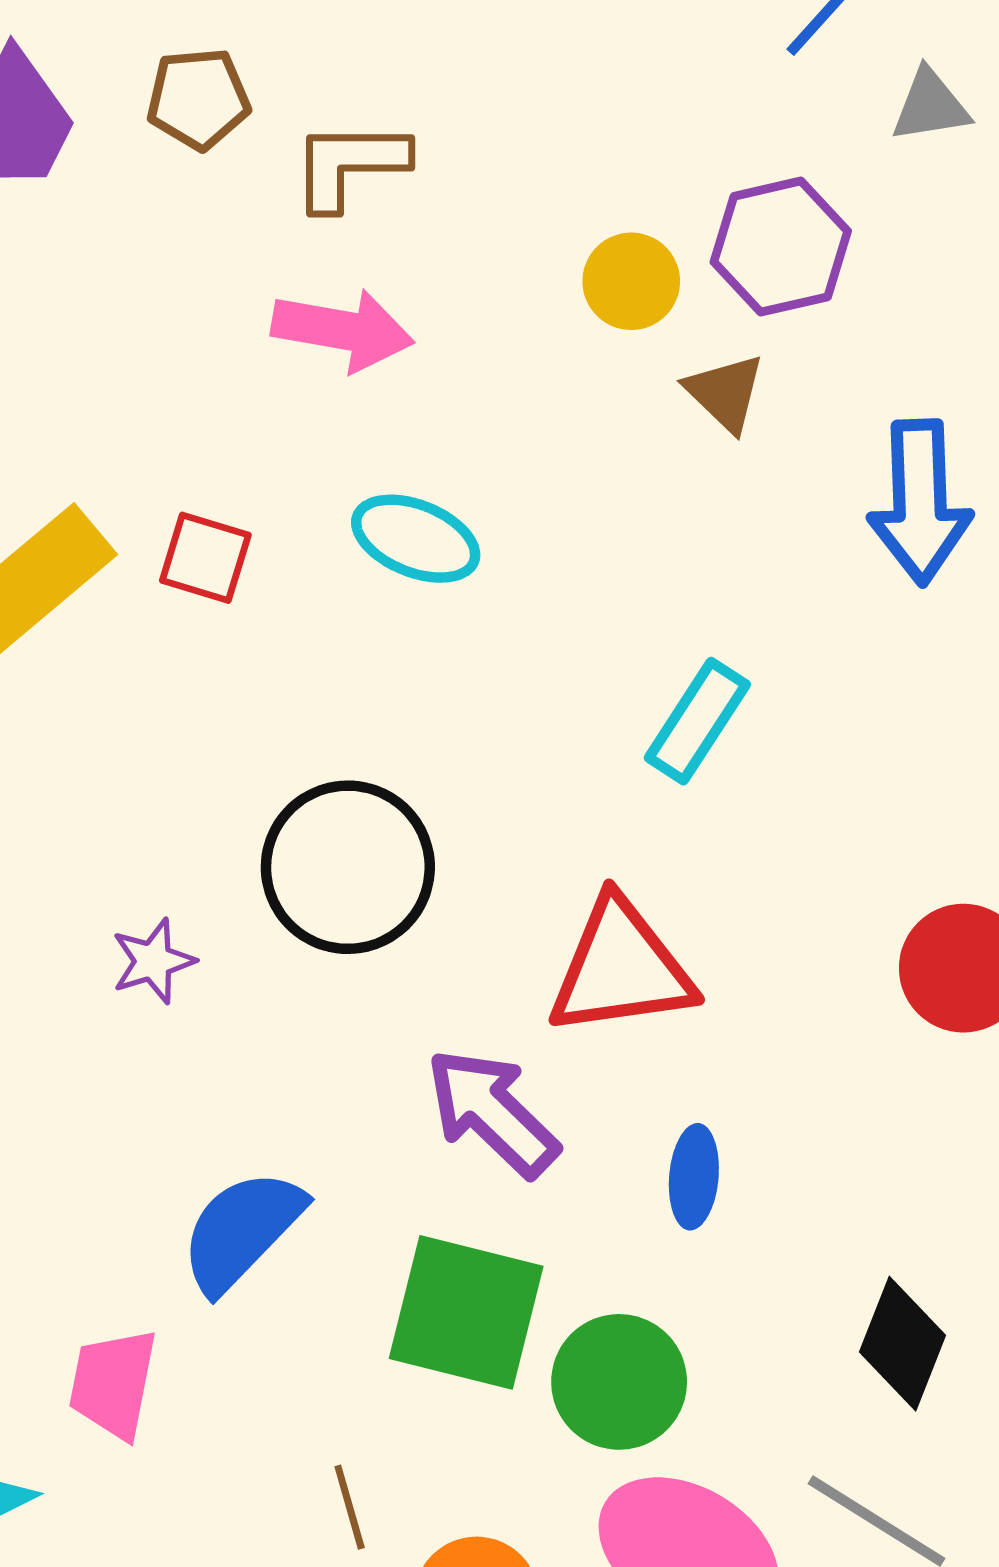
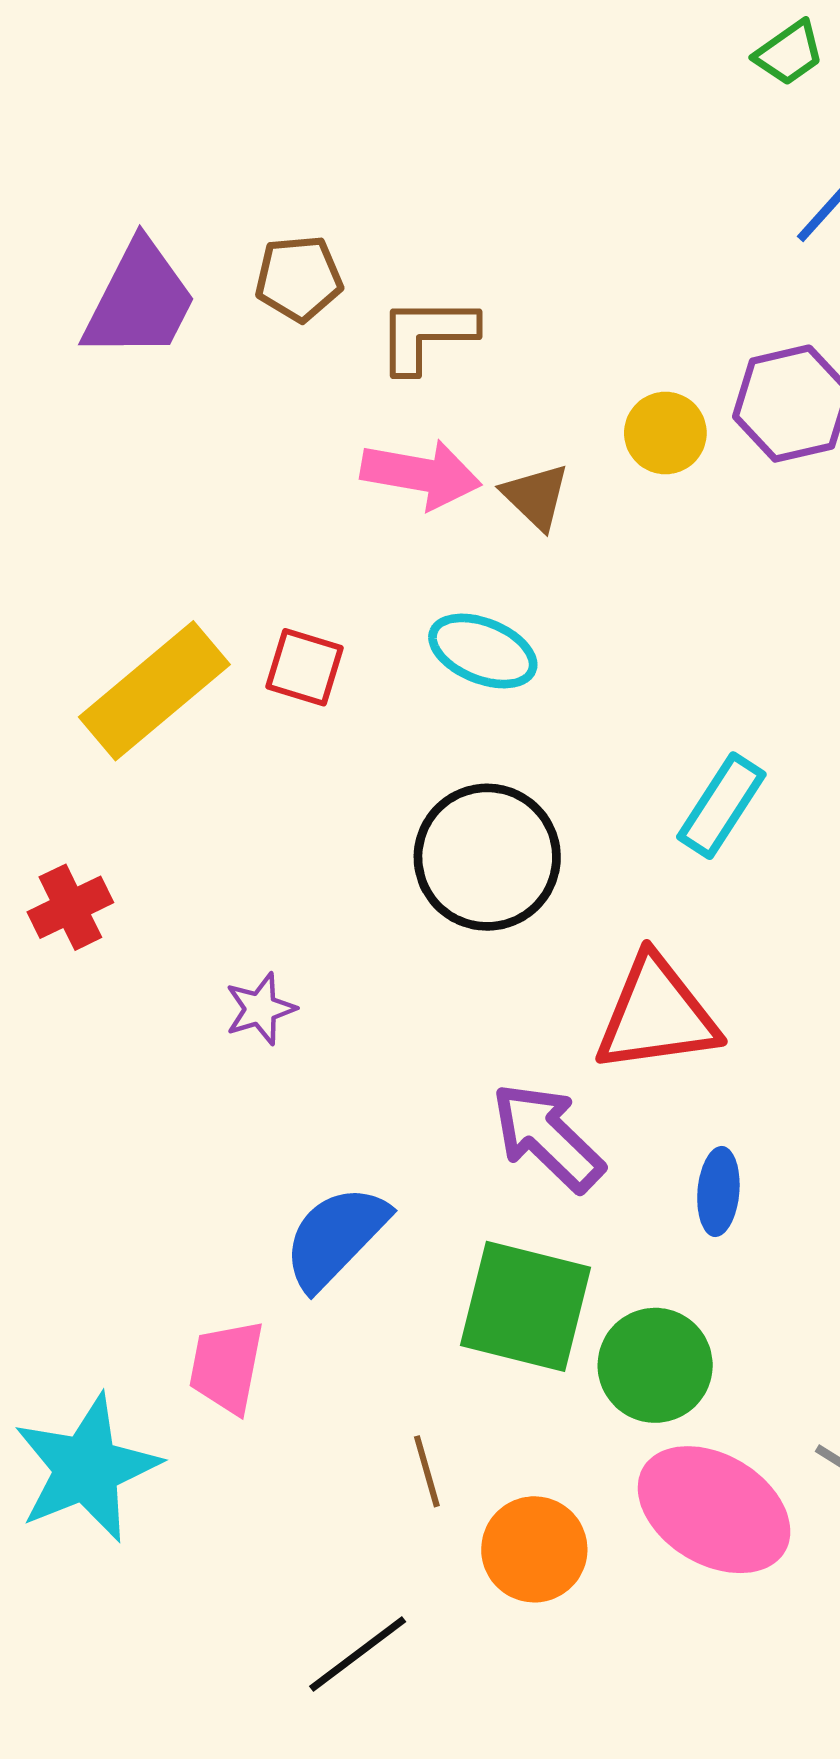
brown triangle: (725, 393) -> (536, 496), moved
black circle: (348, 867) -> (487, 857), moved

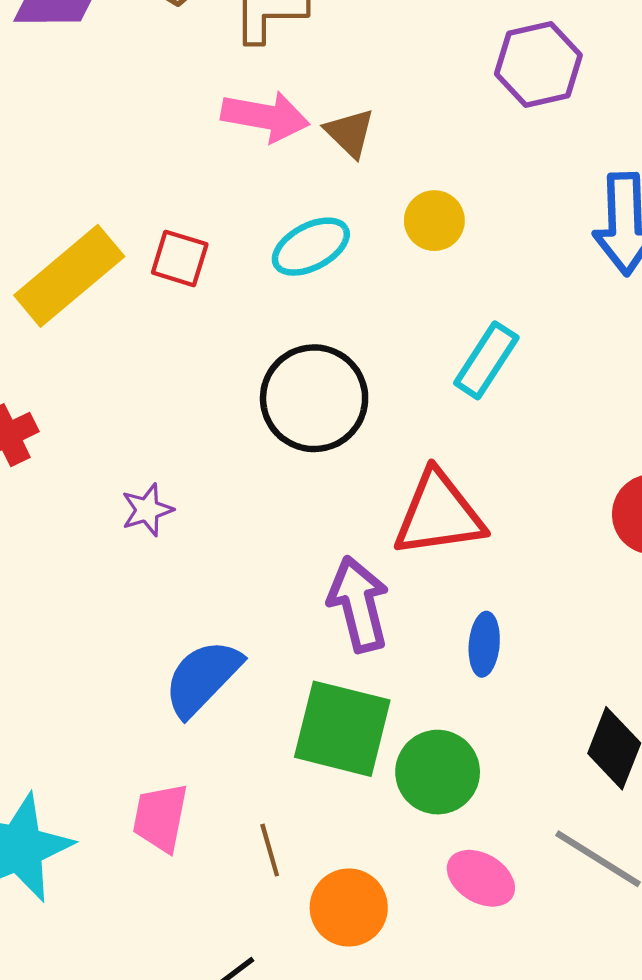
yellow circle: (665, 433) -> (434, 221), moved
cyan ellipse: (483, 651) -> (311, 247), turned -50
purple arrow: (548, 1137) -> (358, 604), turned 32
pink trapezoid: (227, 1367) -> (160, 818), moved
pink ellipse: (714, 1510) -> (481, 878), size x0.6

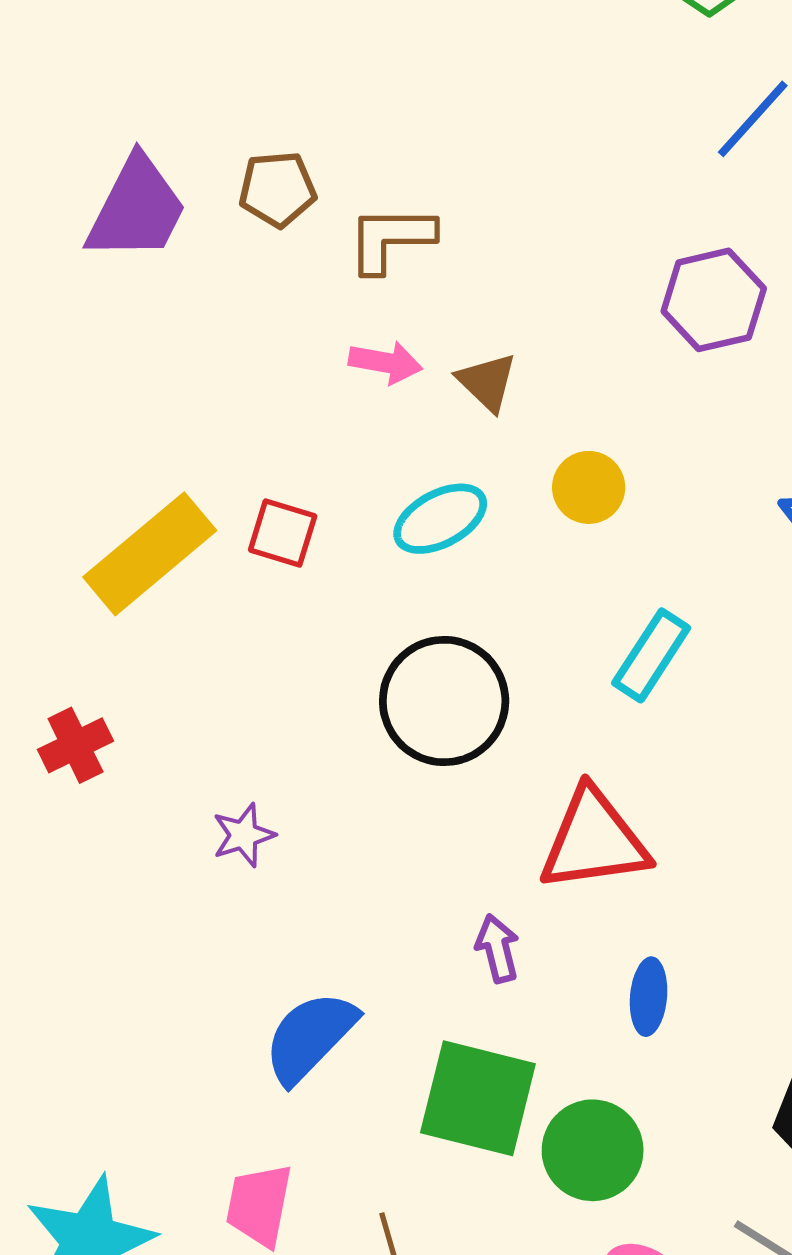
pink arrow: (265, 117) -> (385, 362), size x0.7
purple arrow: (358, 604) -> (497, 948), size x0.6

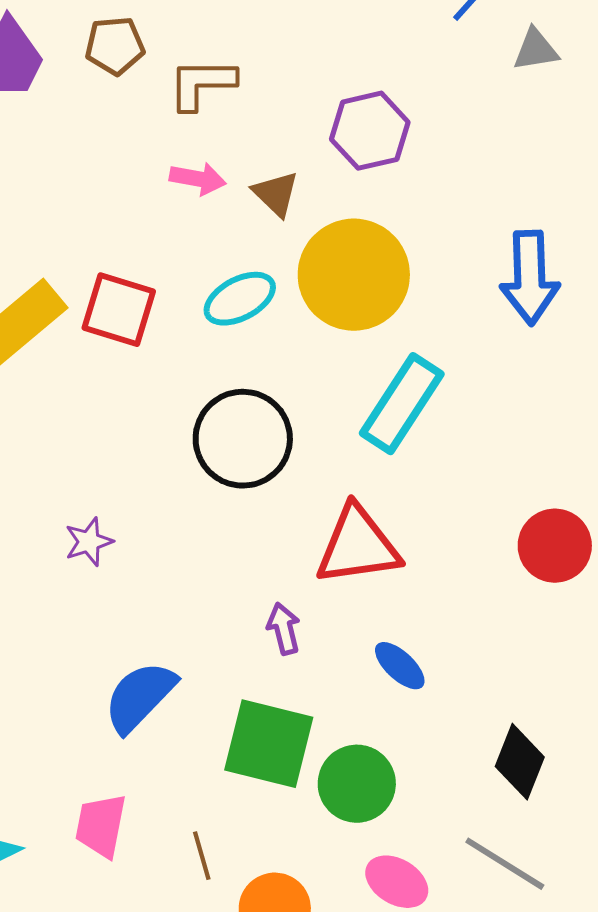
purple hexagon: (714, 300) -> (370, 131), moved
yellow circle: (589, 487) -> (354, 275), size x2.0
red square: (283, 533) -> (119, 310), size x1.4
cyan rectangle: (651, 655) -> (402, 404), size x1.4
blue ellipse: (649, 997) -> (400, 666), turned -52

